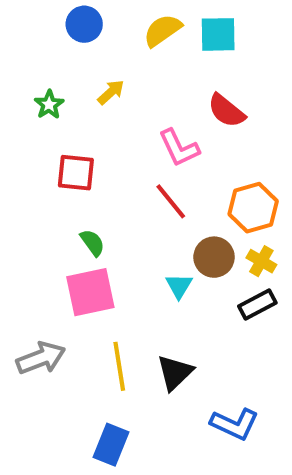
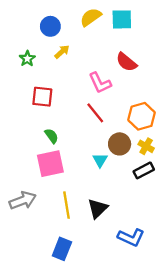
blue circle: (84, 24) -> (50, 26), moved

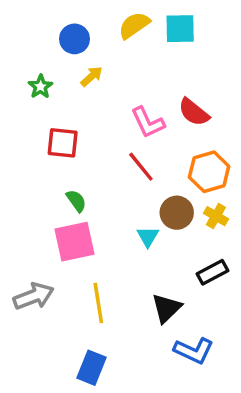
red semicircle: (126, 62) -> (194, 112), moved
black rectangle: (144, 170) -> (212, 272), moved
black triangle: (98, 209) -> (166, 308), moved

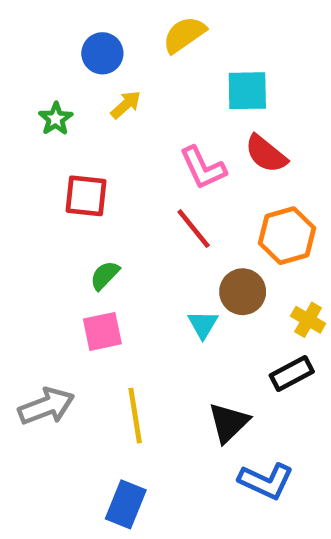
cyan square: (180, 29) -> (247, 91), moved
green semicircle: (76, 201) -> (105, 275), turned -100
yellow cross: (216, 216) -> (308, 320), moved
pink square: (75, 242) -> (102, 331), size x0.7

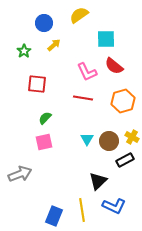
red line: (194, 229) -> (83, 98), turned -42
brown circle: (243, 292) -> (109, 141), moved
yellow line: (135, 416) -> (82, 210), moved

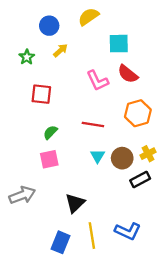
red line: (83, 98) -> (93, 124), moved
yellow cross: (132, 137) -> (148, 154), turned 32
black triangle: (98, 181) -> (75, 203), moved

